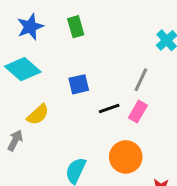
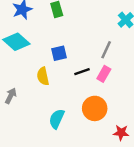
yellow semicircle: (38, 115) -> (43, 76), moved, turned 120

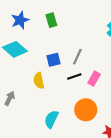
gray line: (106, 50) -> (77, 57), moved

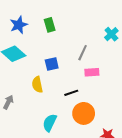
gray line: (77, 57) -> (83, 53), moved
black line: (74, 76) -> (71, 93), moved
pink rectangle: (94, 79) -> (92, 72), moved, turned 56

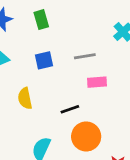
gray line: (83, 53) -> (85, 56), turned 56
blue square: (52, 64) -> (44, 60), moved

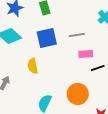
blue square: (44, 60) -> (47, 38), size x1.5
black line: (70, 109) -> (98, 68), moved

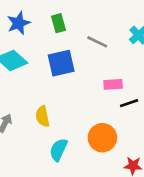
gray line: (77, 35) -> (97, 42), moved, turned 35
yellow semicircle: (33, 66) -> (42, 116), moved

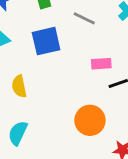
yellow semicircle: (42, 116) -> (19, 86), moved
cyan semicircle: (58, 150) -> (18, 133), moved

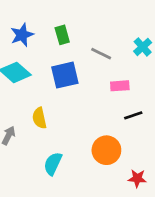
pink rectangle: (101, 64) -> (120, 86), moved
cyan semicircle: (18, 133) -> (53, 164), moved

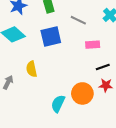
cyan semicircle: (53, 164) -> (58, 104), moved
red star: (137, 178) -> (106, 85), moved

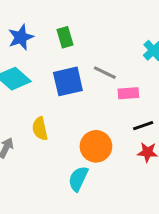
gray line: (78, 20) -> (105, 73), moved
orange circle: (82, 93) -> (96, 146), moved

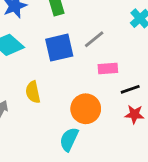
gray line: (105, 73) -> (94, 39), turned -65
pink rectangle: (128, 93) -> (108, 68), moved

